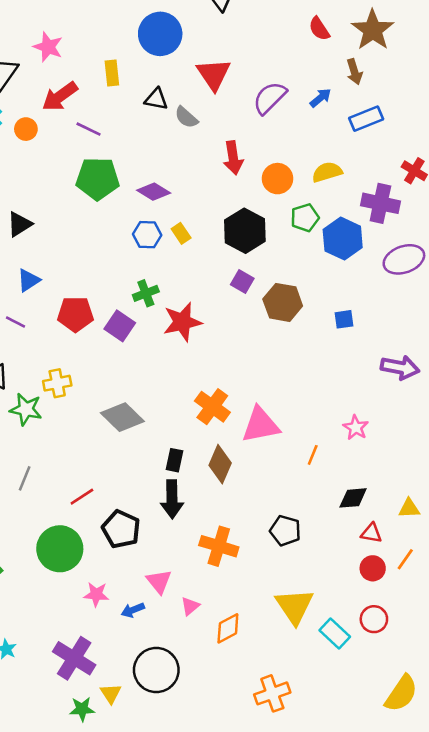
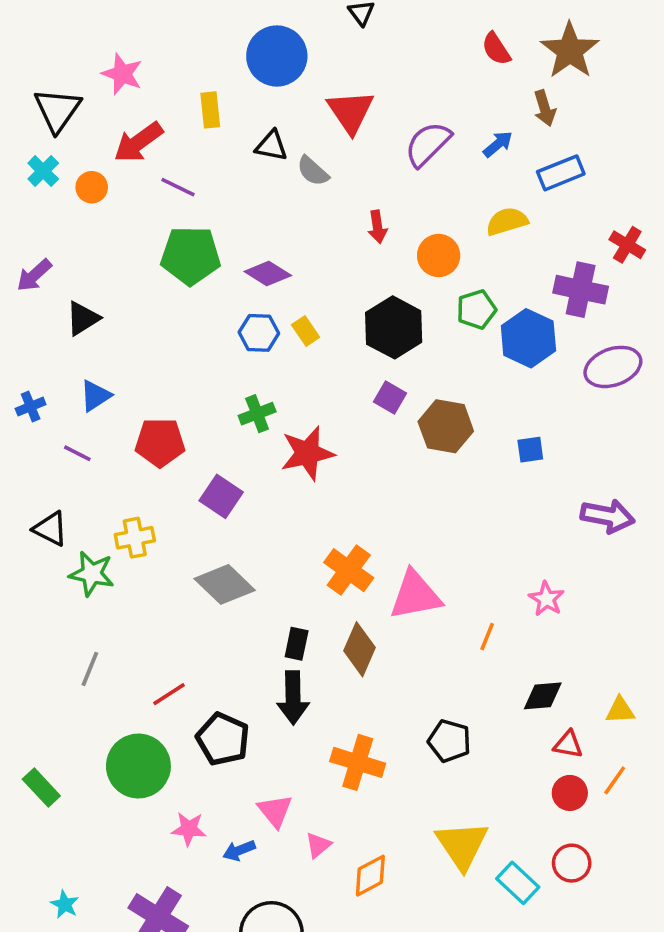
red arrow: (233, 158) -> (377, 227), size x0.7
yellow semicircle: (327, 172) -> (507, 221), moved
purple square: (120, 326) -> (221, 496), moved

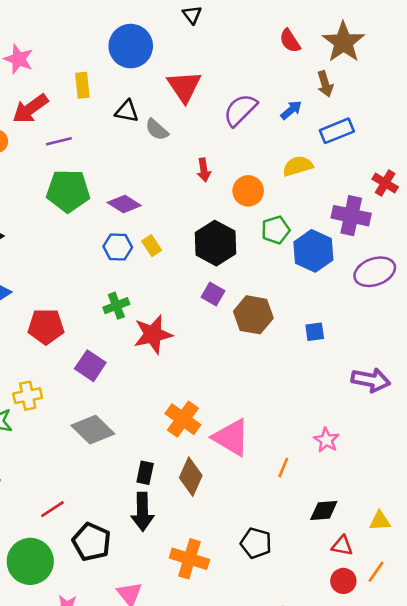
purple line: (178, 187) -> (59, 141), turned -40
pink triangle: (415, 595) -> (231, 437), turned 42

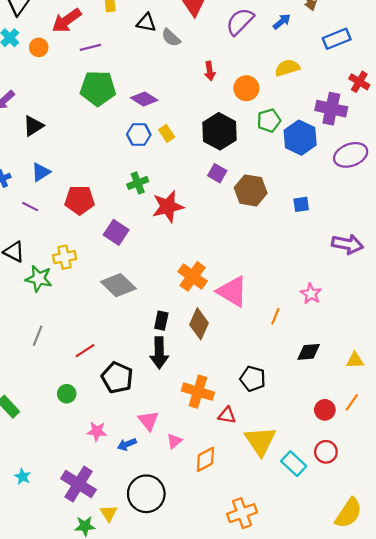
blue rectangle: (337, 131) -> (337, 39), moved
red triangle: (342, 546) -> (227, 415), moved
green circle: (30, 561) -> (67, 394), size x0.5

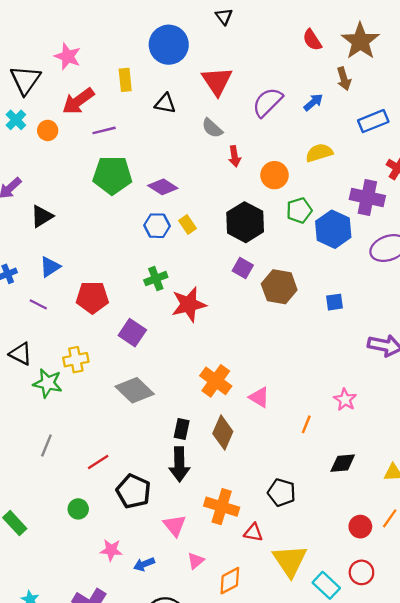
gray semicircle: (171, 38) -> (212, 128), moved
pink triangle: (232, 292) -> (259, 397), size x0.6
pink triangle: (148, 421) -> (175, 525), moved

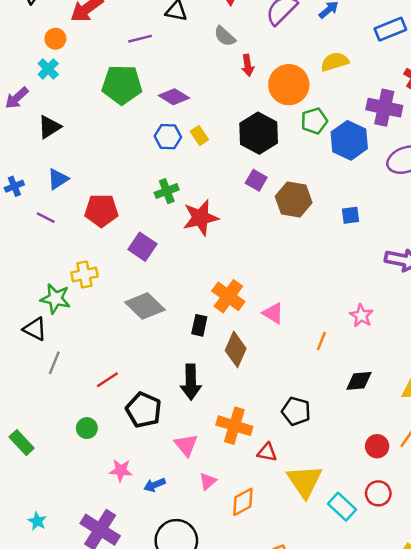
cyan cross: (16, 120) -> (48, 69), moved
purple line: (104, 130) -> (140, 39), moved
orange circle: (275, 175) -> (289, 85), size x1.4
black triangle: (21, 354) -> (35, 329), moved
black rectangle: (182, 429) -> (199, 325), moved

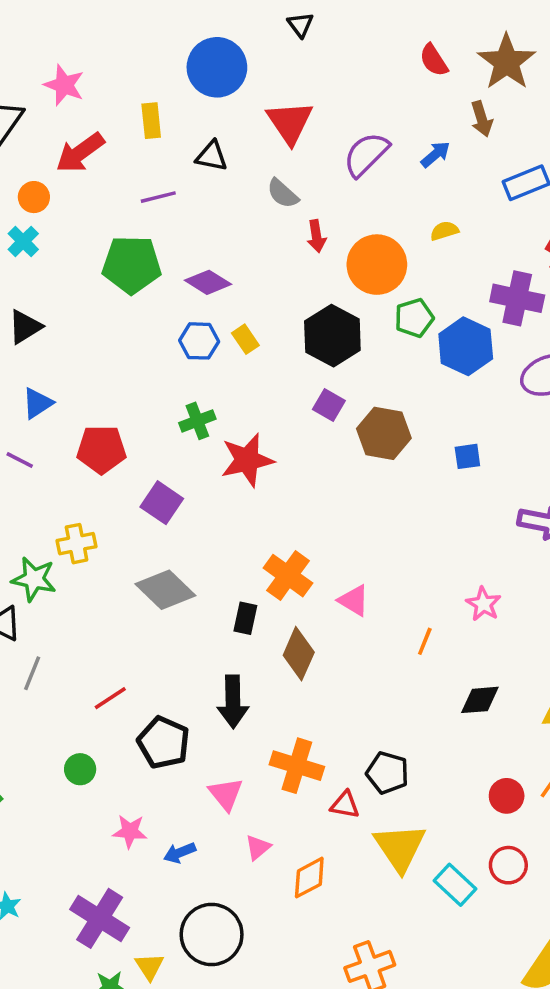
yellow semicircle: (335, 62) -> (444, 231), size x0.7
black pentagon: (296, 411) -> (388, 773), moved

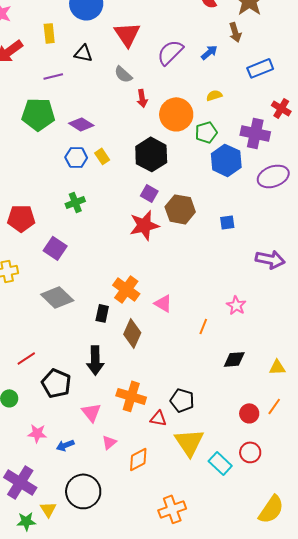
green pentagon: (414, 318) -> (206, 132), moved
red star: (247, 460) -> (144, 225), moved

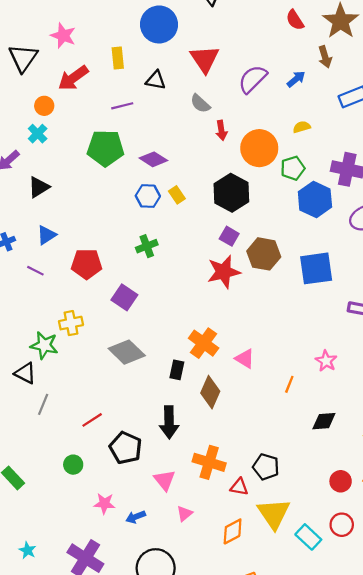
blue square: (227, 222) -> (316, 268), size x2.0
orange diamond: (138, 459) -> (233, 531), moved

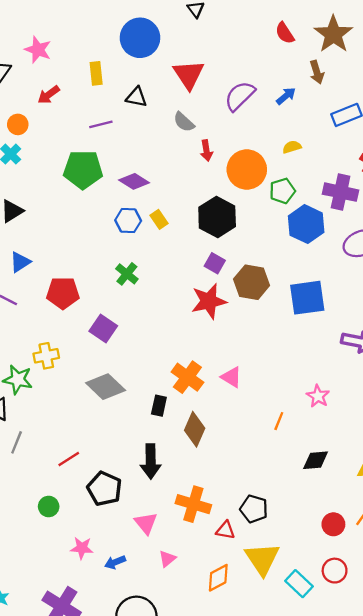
red arrow: (73, 78) -> (49, 95), size x0.7
green cross: (147, 246) -> (127, 274), turned -30
pink triangle: (245, 359) -> (231, 377), moved

